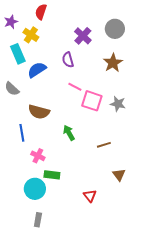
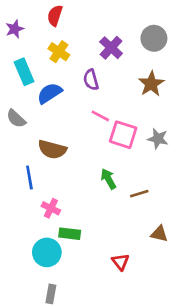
yellow cross: (31, 35) -> (59, 52), moved
green arrow: (69, 133) -> (108, 179), moved
brown triangle: (119, 175) -> (159, 234), turned -40

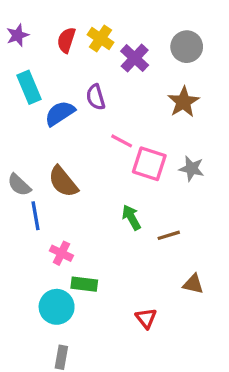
red semicircle: (55, 16) -> (66, 40), moved
yellow cross: (59, 52) -> (100, 38), moved
purple semicircle: (91, 80) -> (96, 97), moved
gray semicircle: (16, 119) -> (19, 185), moved
brown semicircle: (52, 149) -> (63, 182), turned 36

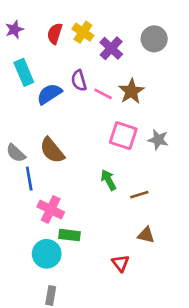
brown star: (183, 102) -> (131, 91), moved
pink line: (122, 141) -> (103, 94), moved
pink cross: (61, 253) -> (51, 209), size x1.4
brown triangle: (193, 284) -> (146, 235), moved

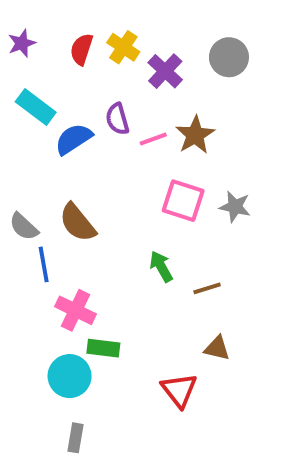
cyan rectangle: (24, 72) -> (36, 107), turned -30
pink line: (103, 94) -> (153, 139), turned -48
red triangle: (121, 263) -> (179, 390), size x1.4

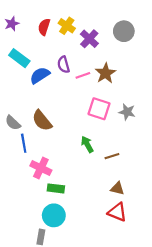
cyan circle: (70, 376) -> (54, 215), moved
red triangle: (179, 390) -> (117, 212), moved, turned -30

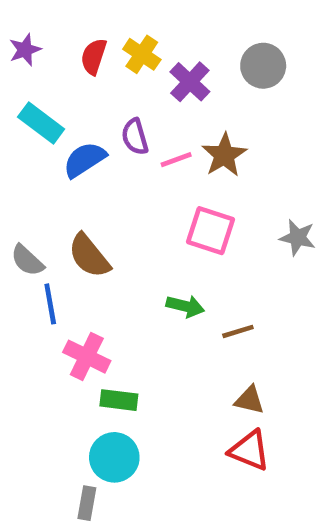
gray star: (127, 112) -> (298, 237), moved
green arrow: (87, 144) -> (185, 306), turned 133

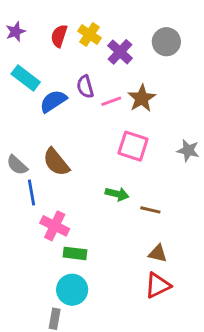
brown line: (238, 331) -> (150, 210), turned 30
red triangle: (249, 450) -> (158, 285), turned -48

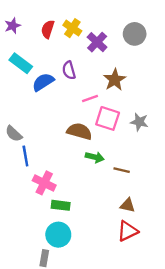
pink line: (111, 101) -> (90, 98), moved
gray star: (188, 150) -> (139, 122), moved
brown semicircle: (56, 162) -> (79, 131), moved, turned 145

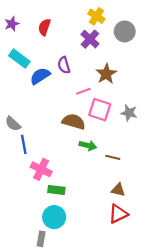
yellow cross: (72, 28) -> (96, 16), moved

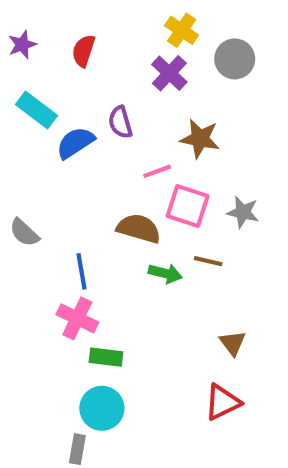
brown star: (106, 74) -> (200, 139), turned -30
blue line: (24, 144) -> (81, 271), moved
brown line: (113, 157) -> (208, 261), moved
brown triangle: (118, 190) -> (233, 343), moved, turned 40

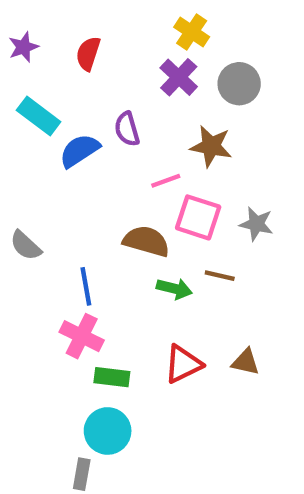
gray circle: (235, 59) -> (239, 84), moved
brown triangle: (233, 343) -> (246, 362), turned -40
red triangle: (222, 402) -> (183, 364), moved

